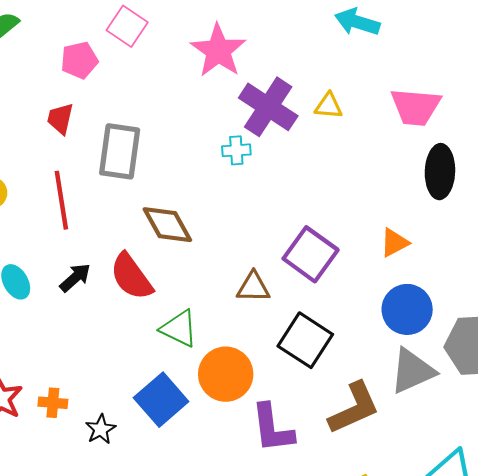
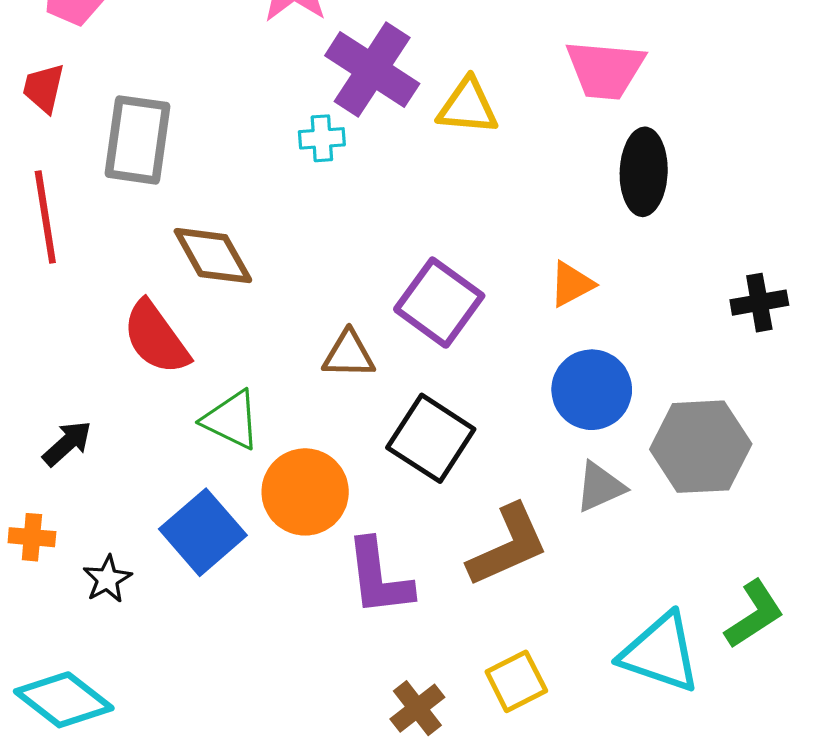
yellow triangle: (329, 106) -> (468, 106), moved, size x1.4
black arrow: (75, 278) -> (67, 443), moved
gray triangle: (412, 371) -> (600, 487), size x0.7

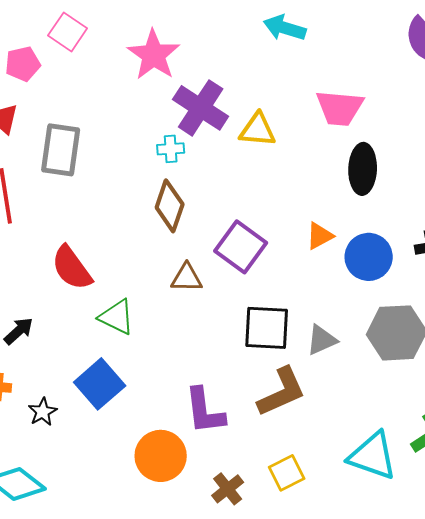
brown diamond: (213, 256) -> (170, 206), moved, turned 48
blue circle: (592, 390) -> (369, 257), moved
black square: (431, 438) -> (267, 328), moved, turned -30
gray triangle: (600, 487) -> (322, 340), moved
orange circle: (305, 492) -> (161, 456), moved

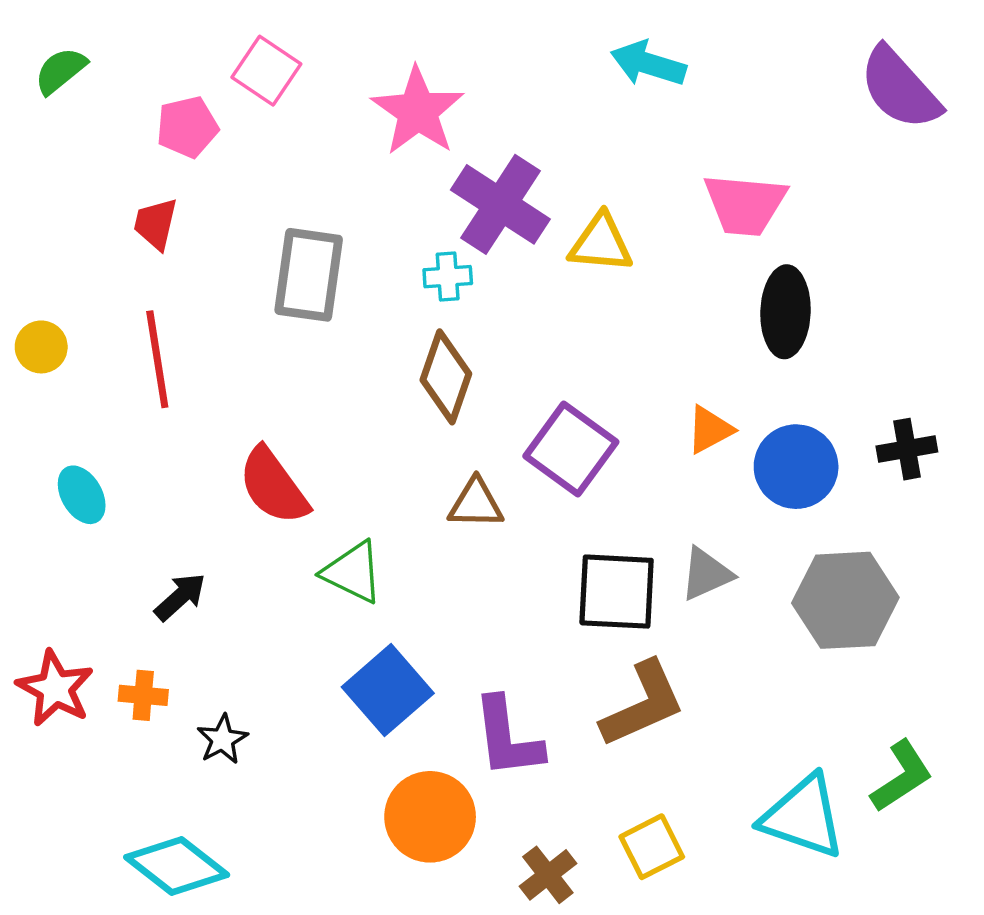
gray rectangle: (61, 150) -> (309, 275), moved
gray triangle: (322, 340) -> (706, 574), moved
blue square: (100, 384) -> (388, 690), moved

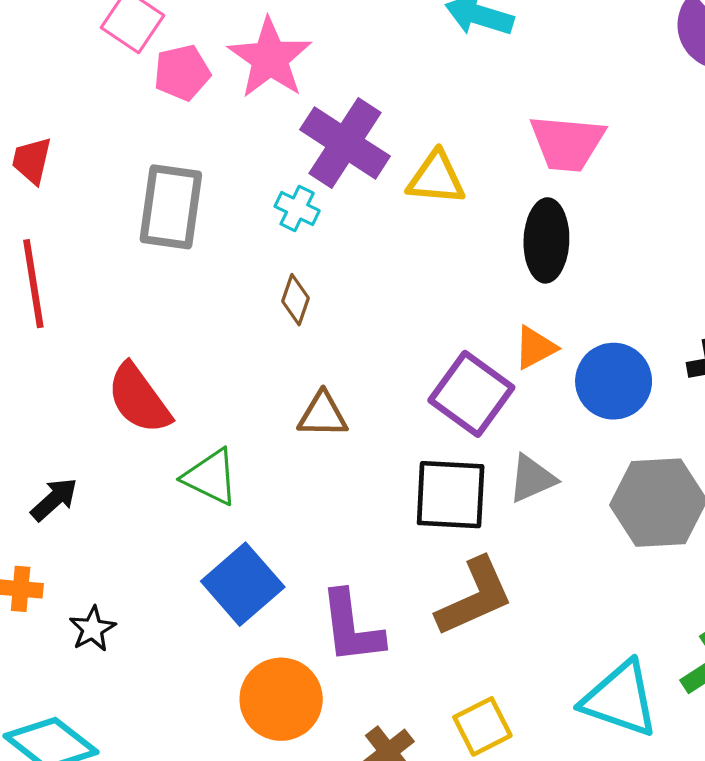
pink pentagon: (187, 127) -> (182, 73), moved
cyan cross: (448, 277) -> (297, 208), turned 30
black ellipse: (786, 312) -> (546, 240), moved
brown diamond: (446, 377) -> (295, 300), size x0.6
purple square: (571, 449) -> (471, 394), moved

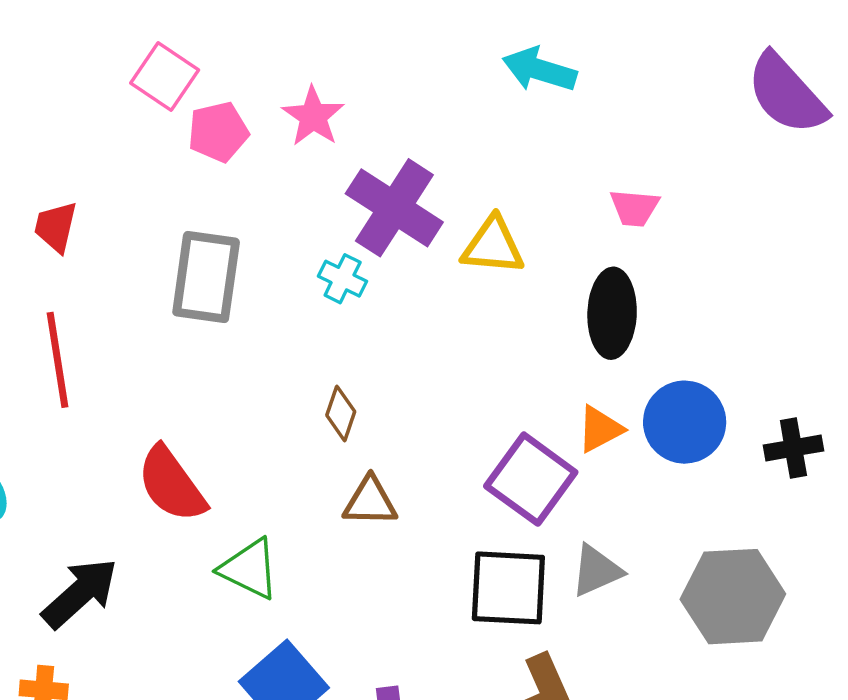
pink star: (270, 58) -> (313, 116), size x0.7
pink trapezoid: (567, 143) -> (635, 208), size x0.6
brown diamond: (295, 300) -> (341, 413), moved
blue circle: (614, 381) -> (685, 422), moved
black arrow: (54, 499) -> (80, 593), size x1.5

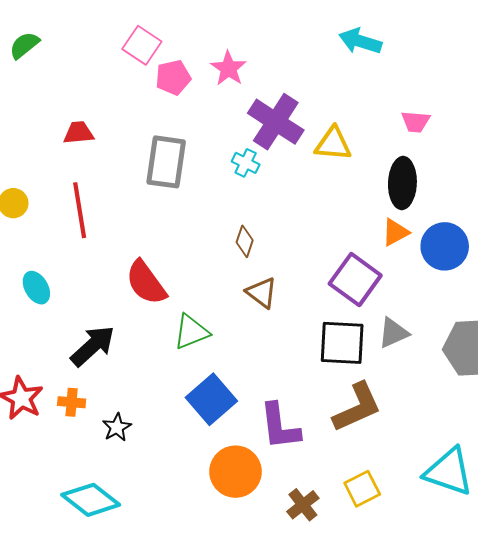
red trapezoid: (56, 227) -> (79, 133), turned 72
orange triangle: (600, 429) -> (395, 232), moved
brown triangle: (370, 502) -> (262, 293), turned 36
green triangle: (249, 569) -> (191, 332), turned -48

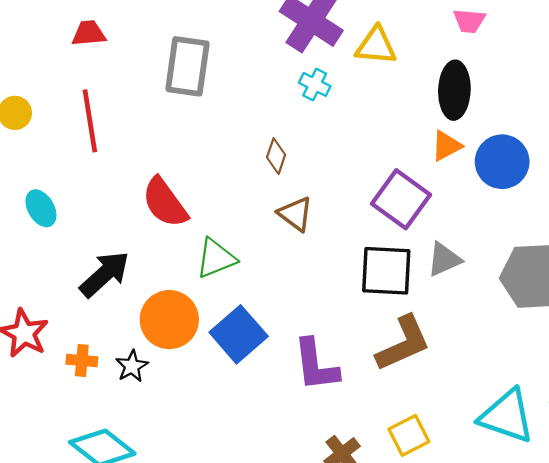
cyan cross: (246, 163) -> (315, 84), moved
orange cross: (72, 402) -> (82, 360), moved
orange circle: (236, 472) -> (169, 320), moved

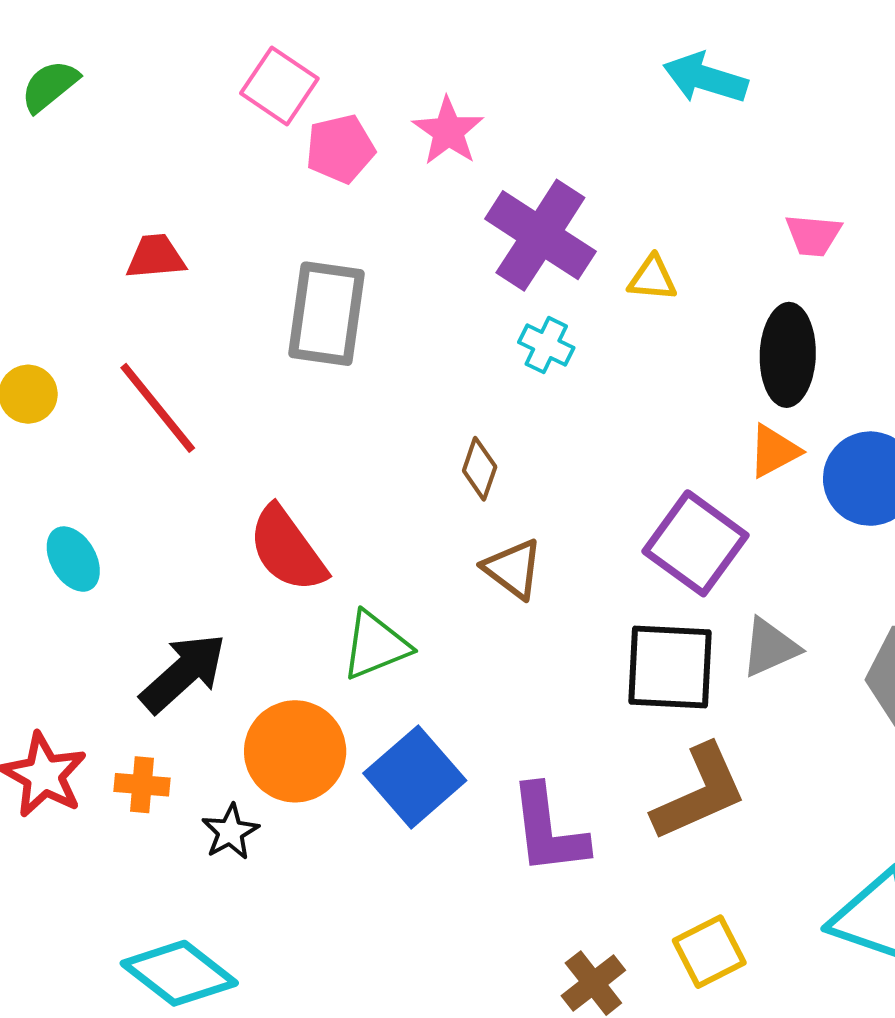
yellow triangle: (376, 46) -> (652, 278), size x0.7
red line: (90, 121) -> (158, 408), turned -30
orange cross: (82, 360) -> (142, 785), moved

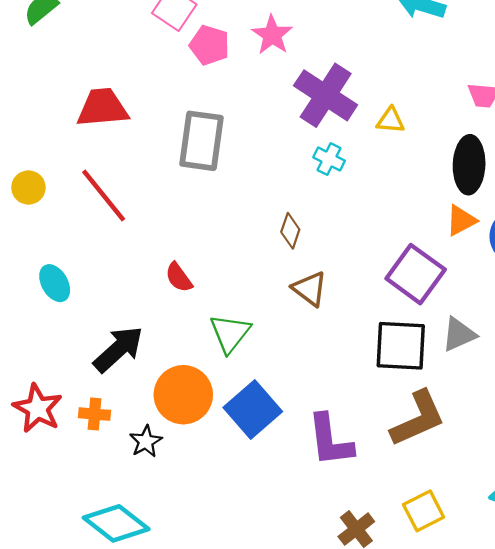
pink pentagon: (340, 149) -> (209, 45), turned 30
red trapezoid: (156, 257) -> (102, 108), size x1.5
red semicircle: (287, 549) -> (179, 277), size x0.6
green triangle: (376, 645) -> (230, 333), turned -30

